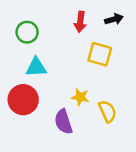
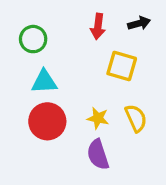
red circle: (23, 100) -> (47, 121), moved
yellow semicircle: (108, 111) -> (136, 118), moved
purple semicircle: (63, 122) -> (98, 155), moved

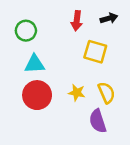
purple semicircle: (98, 155) -> (98, 121), moved

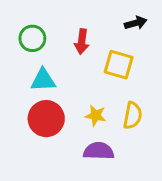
red arrow: (77, 21) -> (82, 41), moved
yellow semicircle: (106, 93) -> (133, 116), turned 35
purple semicircle: (98, 121) -> (99, 151), moved, turned 110

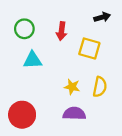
red circle: (46, 119) -> (22, 115), moved

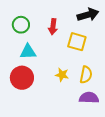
black arrow: (102, 17) -> (88, 15), size x1.5
purple semicircle: (74, 114) -> (89, 98), moved
red circle: (22, 115) -> (22, 78), moved

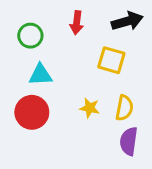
red arrow: (53, 27) -> (77, 23), moved
purple semicircle: (89, 98) -> (129, 141), turned -84

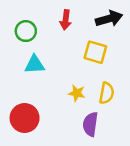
red circle: (32, 112) -> (25, 118), moved
purple semicircle: (129, 141) -> (90, 124), moved

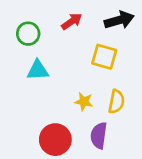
red arrow: (66, 20) -> (72, 21), turned -132
red circle: (25, 118) -> (55, 140), moved

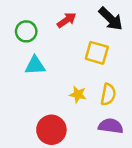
black arrow: (119, 20) -> (111, 19), turned 60
purple semicircle: (99, 135) -> (111, 126), moved, turned 90

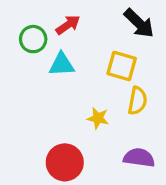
red arrow: (67, 20) -> (68, 25), moved
cyan triangle: (35, 65) -> (62, 64), moved
yellow semicircle: (108, 94) -> (137, 101), moved

